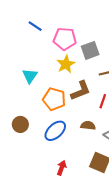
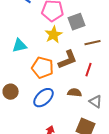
cyan triangle: (30, 76) -> (20, 46), turned 42

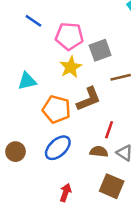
red line: (89, 70) -> (109, 130), moved
brown circle: (11, 92) -> (16, 152), moved
brown semicircle: (75, 93) -> (99, 152), moved

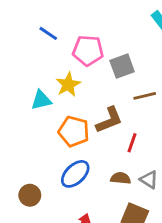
yellow star: (71, 67) -> (68, 85), moved
red line: (109, 130) -> (132, 143), moved
brown circle: (16, 152) -> (30, 195), moved

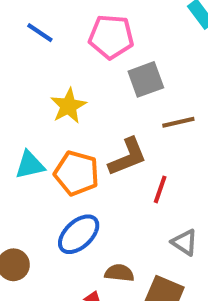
pink pentagon: (88, 50) -> (111, 37), moved
cyan triangle: (41, 100) -> (30, 165), moved
brown semicircle: (121, 178) -> (119, 273), moved

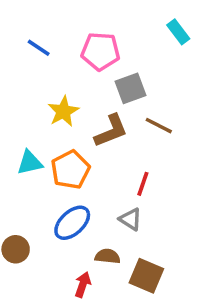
brown line: (178, 122) -> (159, 126), turned 40
brown L-shape: (127, 157) -> (111, 131), moved
orange pentagon: (77, 173) -> (70, 170), turned 30
gray triangle: (185, 242) -> (131, 219), moved

